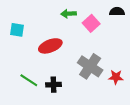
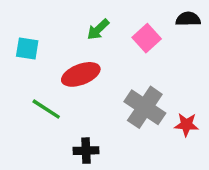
green arrow: (69, 14) -> (98, 29), moved, turned -40
green line: (29, 80) -> (46, 109), moved
black cross: (54, 85) -> (86, 151), moved

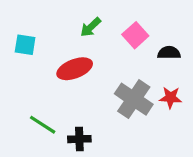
black semicircle: (188, 19) -> (169, 53), moved
green line: (46, 109) -> (43, 125), moved
red star: (186, 125) -> (171, 98), moved

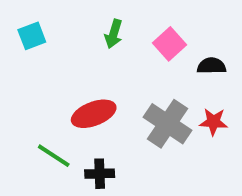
green arrow: (91, 27) -> (114, 34), turned -30
cyan square: (25, 45) -> (32, 36), moved, turned -30
red ellipse: (75, 69) -> (94, 114), moved

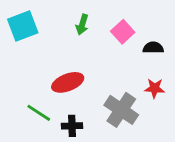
cyan square: (32, 36) -> (23, 26), size x1.5
gray cross: (168, 124) -> (121, 110), moved

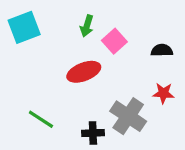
pink square: (123, 32) -> (114, 41), moved
red ellipse: (68, 82) -> (84, 72), moved
black cross: (72, 126) -> (93, 133), moved

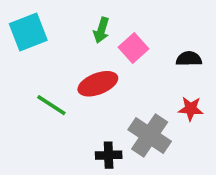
green line: (41, 119) -> (51, 105), moved

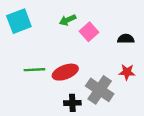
green arrow: (101, 30) -> (68, 20), turned 49
red ellipse: (98, 84) -> (65, 72), moved
green line: (51, 105) -> (34, 70), turned -36

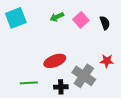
pink square: (89, 32) -> (81, 20), moved
black semicircle: (126, 39) -> (105, 23), moved, turned 72
green line: (34, 70) -> (29, 83), moved

